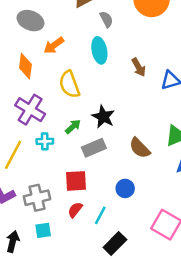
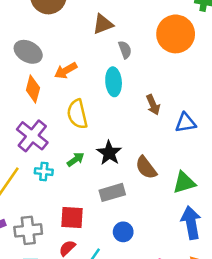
gray ellipse: (31, 21) -> (28, 52), moved
gray rectangle: (94, 148) -> (112, 192), moved
brown semicircle: (140, 148) -> (146, 168), moved

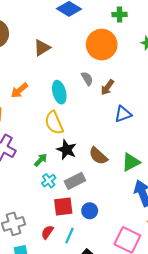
gray semicircle: (125, 50) -> (87, 79), moved
brown arrow: (153, 105) -> (107, 87), moved, turned 70
yellow semicircle: (77, 114) -> (54, 123), moved
cyan cross: (44, 172) -> (49, 181), moved, turned -32
red square: (72, 218) -> (63, 206), moved

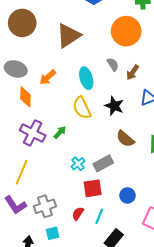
brown triangle: (42, 48) -> (69, 35), size x1.5
black star: (67, 150) -> (114, 106), moved
green arrow: (41, 160) -> (60, 132), moved
blue circle: (90, 211) -> (128, 195), moved

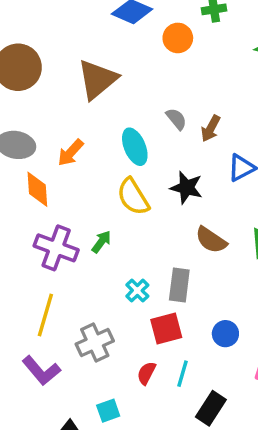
orange circle: (126, 31) -> (178, 38), moved, size x0.6
gray rectangle: (103, 163) -> (179, 285), turned -48
gray cross: (45, 206) -> (95, 342), moved

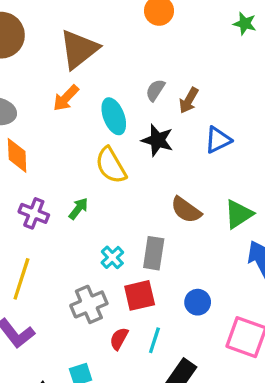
gray semicircle: (176, 119) -> (155, 90), turned -110
orange arrow: (71, 153) -> (66, 98), moved
black star: (186, 188) -> (158, 140), moved
purple cross: (56, 248) -> (34, 213), size x0.7
gray cross: (95, 342) -> (89, 304), moved

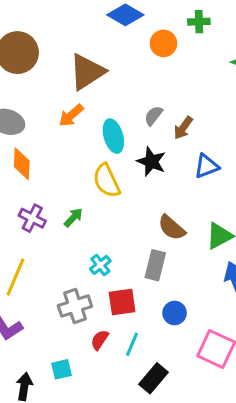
gray rectangle: (154, 253) -> (155, 265), moved

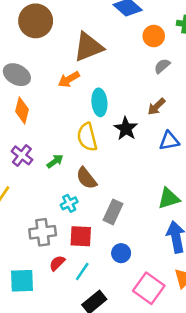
gray semicircle: (154, 116) -> (162, 66), moved
brown semicircle: (172, 228) -> (86, 178), moved
cyan square: (62, 369) -> (22, 281), size x1.5

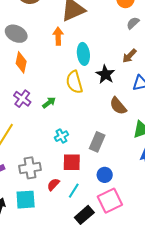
orange arrow: (69, 79) -> (58, 36), turned 120
brown semicircle: (86, 178) -> (118, 106), moved
gray cross: (43, 232) -> (30, 168), moved
pink square: (149, 288) -> (110, 201), moved, turned 30

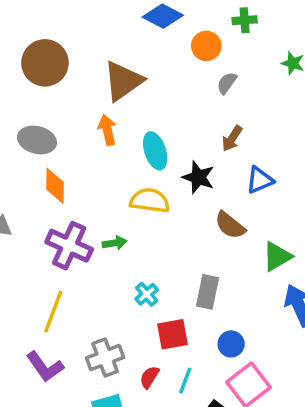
yellow semicircle: (74, 82) -> (150, 201), turned 125
purple cross: (22, 99) -> (69, 246), size x1.5
green arrow: (49, 103) -> (115, 243), turned 40

